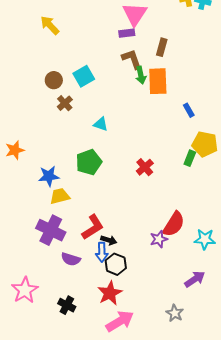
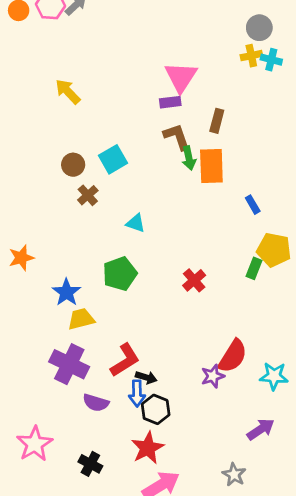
blue star: (49, 176) -> (66, 292), turned -30

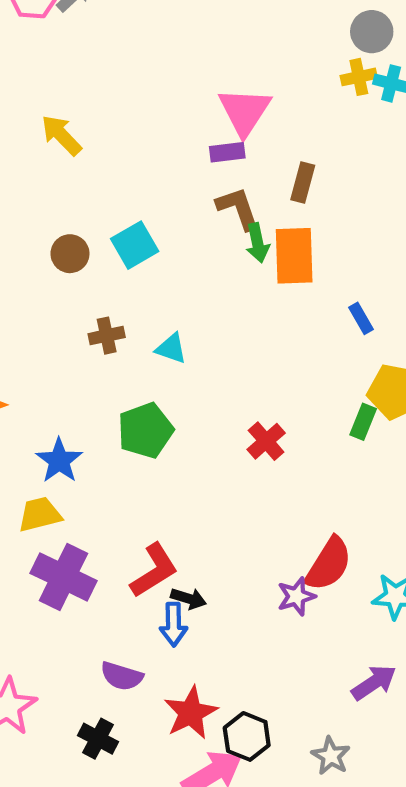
brown cross: (88, 195) -> (107, 336), moved, turned 30
yellow trapezoid: (81, 319) -> (40, 514), moved
purple semicircle: (96, 403) -> (122, 676), moved
black hexagon: (156, 409) -> (247, 736), moved

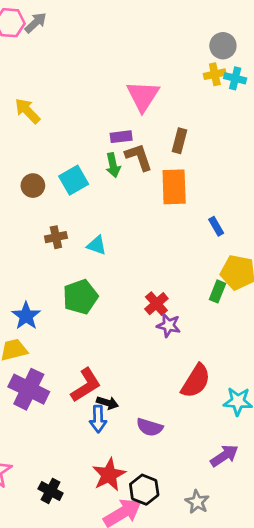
purple rectangle: (227, 152) -> (121, 137), moved
green arrow: (257, 243) -> (113, 165), moved
purple star: (296, 596) -> (169, 325), moved, turned 30
purple semicircle: (122, 676) -> (150, 427), moved

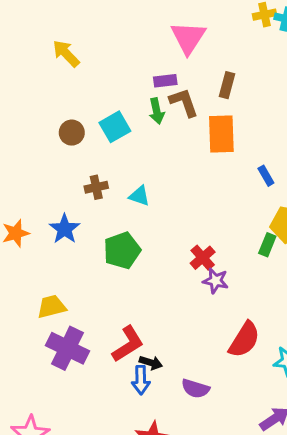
blue star: (26, 316) -> (65, 229), moved

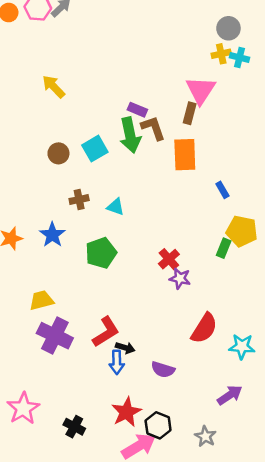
pink triangle: (188, 38) -> (201, 90), moved
purple rectangle: (165, 81) -> (137, 110), turned 30
green arrow: (157, 111) -> (130, 135), size x1.6

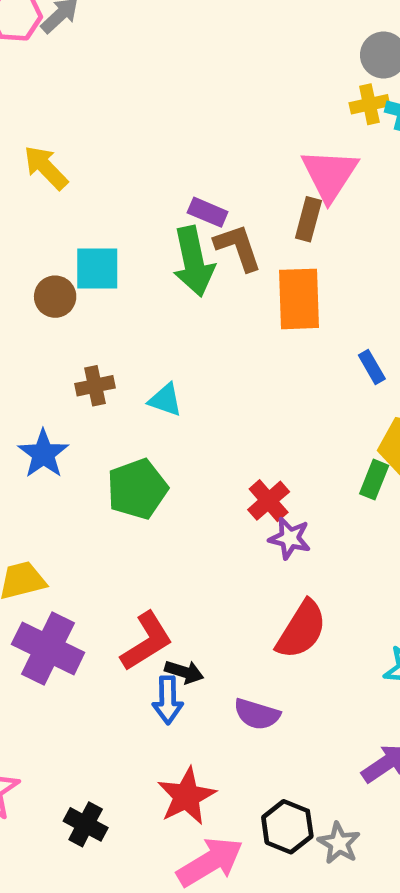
cyan square: (95, 149) -> (97, 268), moved, turned 30
red semicircle: (204, 328) -> (301, 630), moved
black hexagon: (158, 425) -> (287, 827), moved

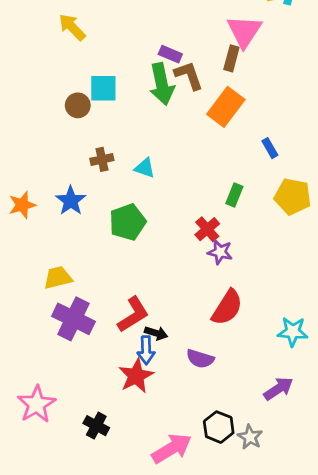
orange rectangle: (299, 299) -> (226, 107), turned 39
green rectangle: (374, 480) -> (234, 195), moved
red star: (186, 796) -> (136, 376), moved

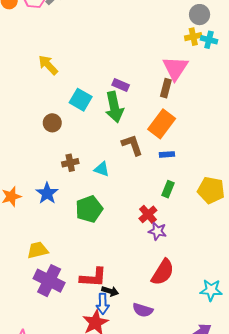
brown L-shape: (189, 75) -> (132, 145), moved
cyan square: (103, 88) -> (81, 100), moved, turned 30
blue rectangle: (270, 148) -> (167, 154), moved, turned -64
red L-shape: (133, 315) -> (93, 277), turned 36

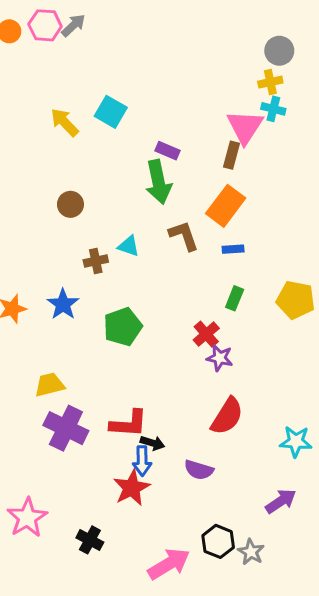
cyan cross: (209, 40) -> (273, 109), moved
cyan square: (81, 100) -> (111, 112), moved
cyan triangle: (102, 169) -> (129, 246), moved

